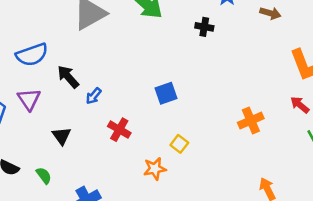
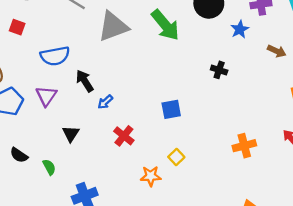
black cross: (204, 27) -> (219, 70), moved

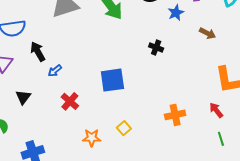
blue square: (171, 109) -> (112, 80), size x1.4
yellow square: (176, 157) -> (124, 128), moved

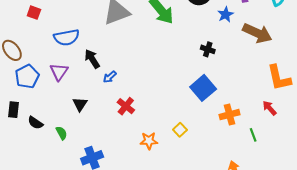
brown arrow: (207, 33) -> (257, 33), size x1.8
blue square: (112, 80) -> (203, 88), moved, turned -30
green line: (221, 139) -> (253, 135), moved

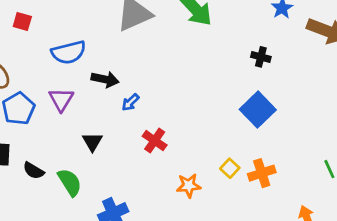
black arrow: (92, 59) -> (105, 79), turned 138
orange cross: (229, 115) -> (262, 173), moved
green semicircle: (61, 133) -> (70, 182), size x1.5

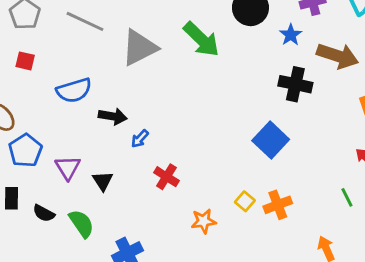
black cross: (261, 57) -> (295, 84), moved, size x1.6
purple triangle: (61, 100) -> (68, 168), moved

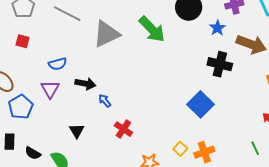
blue semicircle: (74, 90) -> (58, 64), size x0.7
blue arrow: (140, 139) -> (105, 101), turned 96
purple triangle: (68, 168) -> (50, 89), moved

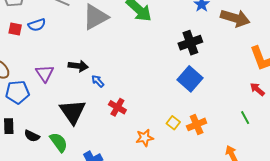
blue semicircle: (58, 64) -> (37, 25), moved
black cross: (220, 64) -> (190, 43), moved, turned -30
blue pentagon: (21, 107) -> (17, 92), turned 30
black triangle: (77, 131) -> (73, 112), size x1.8

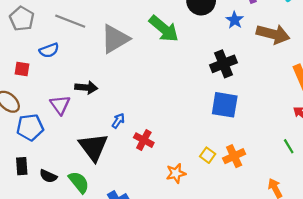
red square: (15, 29) -> (22, 69), moved
black arrow: (78, 66) -> (86, 87), moved
blue square: (190, 79) -> (225, 105), turned -30
blue arrow: (98, 81) -> (118, 121), moved, turned 80

